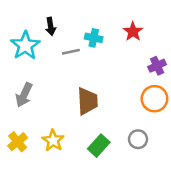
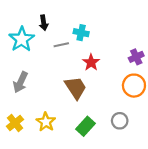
red star: (133, 32) -> (91, 62), moved
brown trapezoid: (87, 101) -> (76, 88), turned -30

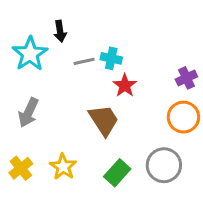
cyan cross: (81, 33) -> (111, 58), moved
gray circle: (120, 121) -> (164, 165), size x1.5

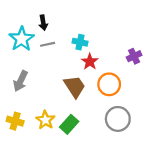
gray line: (84, 61) -> (48, 44), moved
orange circle: (183, 117) -> (109, 84), moved
yellow cross: (21, 168) -> (15, 121), turned -35
green rectangle: (117, 173) -> (69, 124), moved

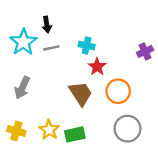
purple cross: (134, 56) -> (145, 51), moved
green rectangle: (69, 124) -> (75, 134), turned 36

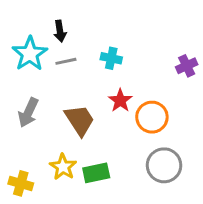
red star: (97, 67) -> (120, 100), moved
brown trapezoid: (81, 94) -> (80, 120), moved
yellow cross: (16, 131) -> (21, 183), moved

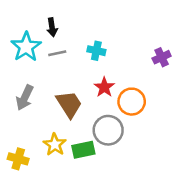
gray circle: (164, 165) -> (108, 130), moved

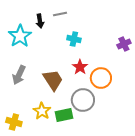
gray line: (57, 53) -> (60, 14), moved

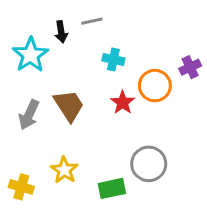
orange circle: (101, 78) -> (155, 86), moved
brown trapezoid: (53, 80) -> (69, 106), moved
gray circle: (83, 100) -> (149, 164), moved
green rectangle: (64, 115) -> (112, 188), moved

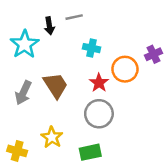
gray circle: (149, 164) -> (99, 114), moved

